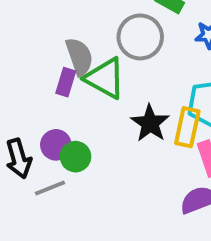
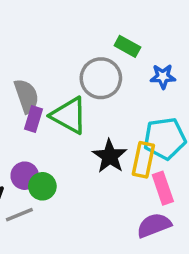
gray semicircle: (79, 57) -> (26, 96), moved

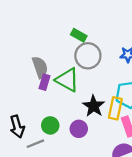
green rectangle: (127, 46) -> (79, 35), moved
purple circle: (25, 176) -> (79, 129), moved

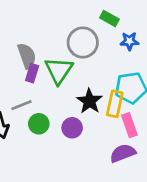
green rectangle: (79, 35) -> (109, 18), moved
green triangle: (67, 80) -> (59, 70), turned 35
gray line: (35, 144) -> (21, 105), moved

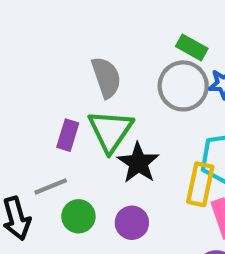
gray circle: (83, 42) -> (183, 86), moved
gray semicircle: (27, 56) -> (106, 77), moved
black star: (89, 101) -> (138, 163), moved

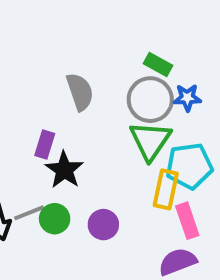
green triangle: (111, 131) -> (150, 141), moved
black star: (138, 163) -> (64, 170), moved
gray line: (51, 186) -> (29, 213), moved

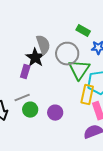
gray circle: (150, 100) -> (67, 54), moved
black star: (64, 170) -> (35, 58), moved
gray line: (29, 213) -> (22, 98), moved

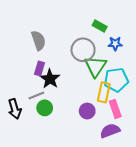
gray semicircle: (43, 45) -> (38, 40), moved
black star: (35, 58) -> (50, 79), moved
purple circle: (55, 113) -> (87, 111), moved

